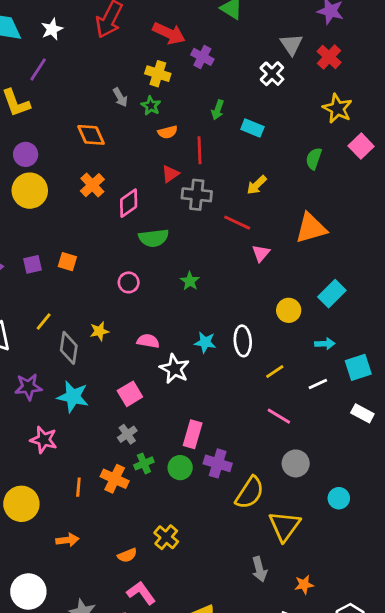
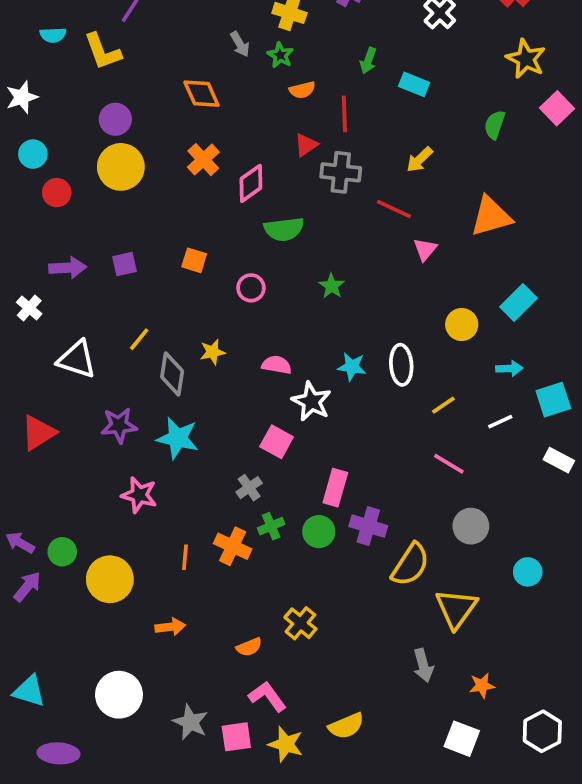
orange square: (67, 262) -> (194, 260), moved
pink square: (130, 394) -> (277, 442), moved, turned -30

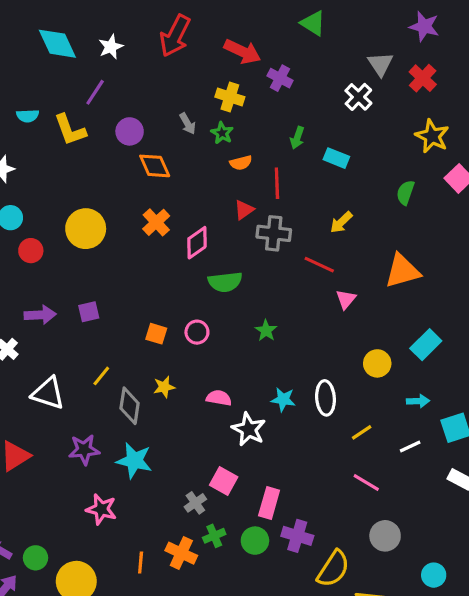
purple circle: (115, 119) -> (130, 131), moved
orange square: (194, 260) -> (156, 334), moved
pink square: (277, 442) -> (224, 481), moved

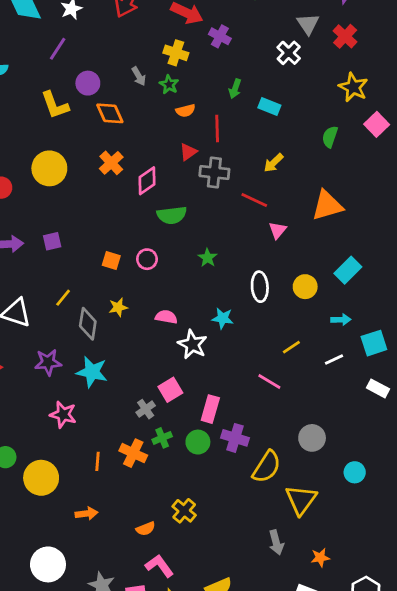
yellow L-shape: (70, 130) -> (55, 105), moved
white ellipse: (325, 398) -> (260, 287), moved
pink square: (224, 481) -> (170, 390), turned 30
pink line: (366, 483) -> (269, 382), moved

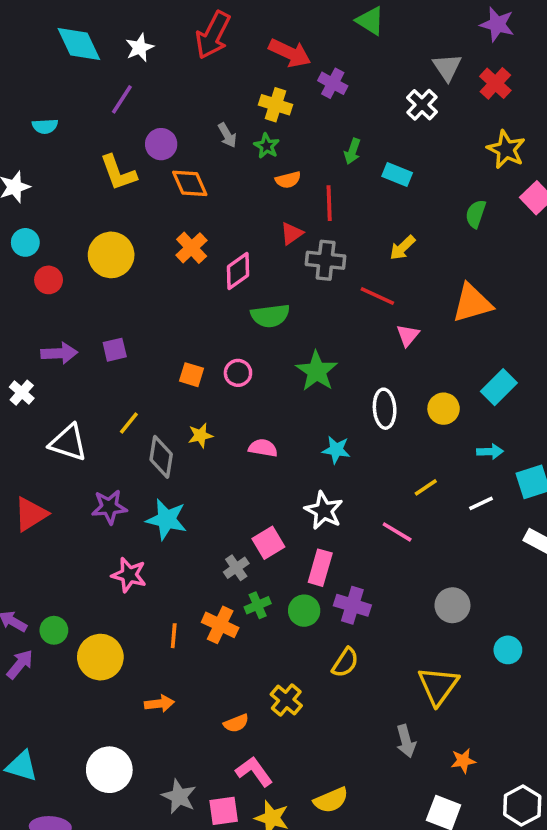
green star: (208, 258) -> (317, 371), size x1.6
white star: (192, 344) -> (324, 511), moved
yellow semicircle: (267, 467) -> (345, 662), moved, size x0.7

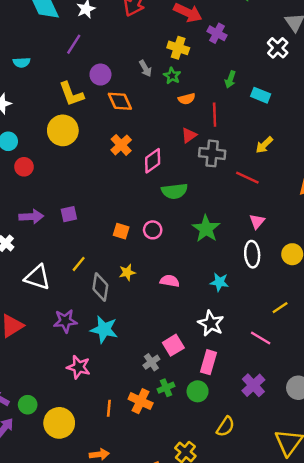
yellow circle: (111, 255) -> (63, 130), moved
pink triangle: (408, 335) -> (257, 221), moved
purple cross: (352, 605) -> (253, 385), moved, turned 30

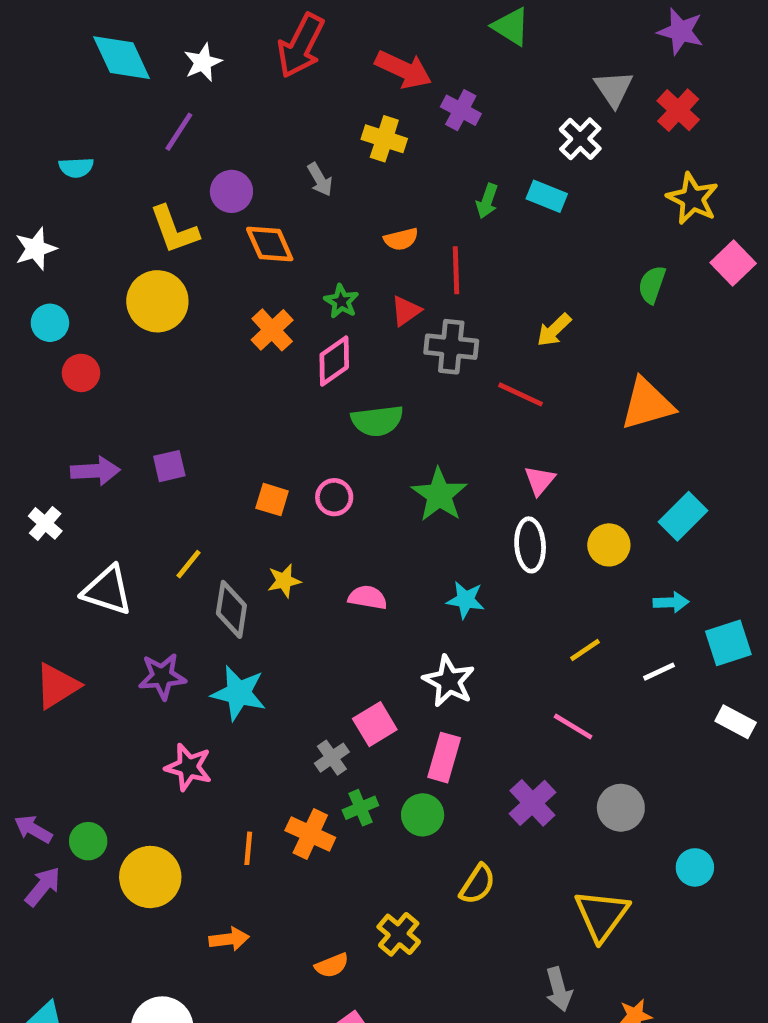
green star: (172, 76) -> (341, 301), moved
cyan rectangle: (261, 95) -> (547, 196), moved
pink line: (261, 338) -> (573, 726), moved

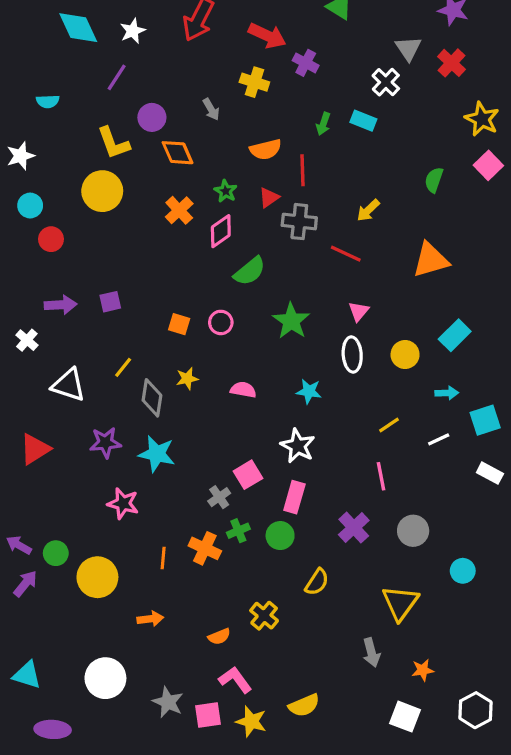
yellow star: (693, 199) -> (482, 119), moved
orange semicircle: (401, 239) -> (266, 149), size x1.4
green semicircle: (377, 421) -> (250, 271), turned -32
pink line: (573, 726) -> (381, 476), turned 48

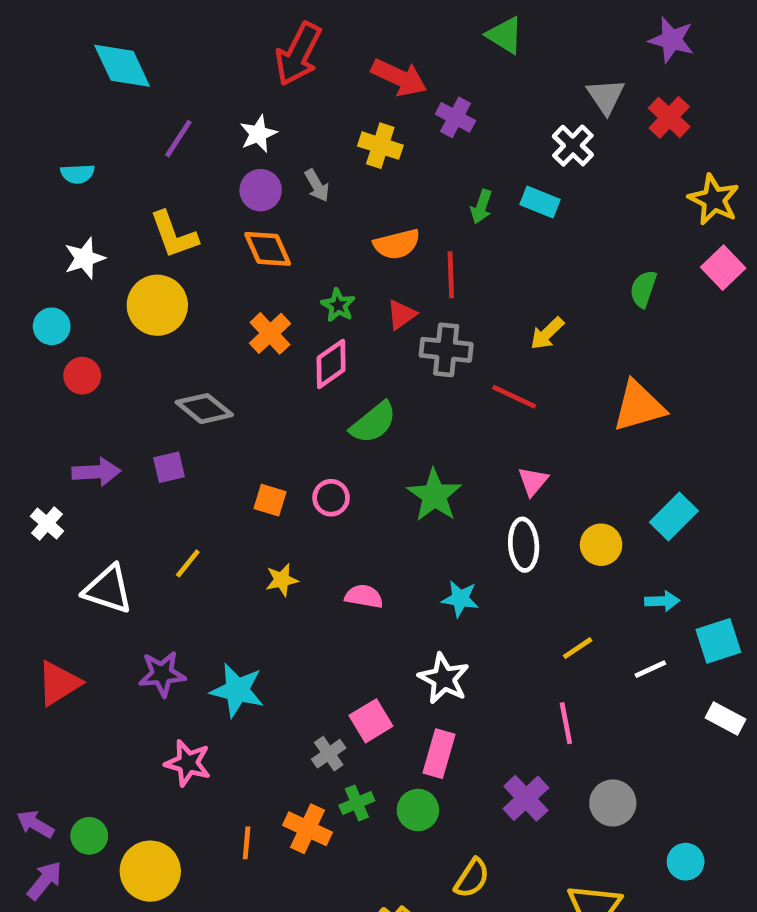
white star: (133, 31) -> (258, 134), moved
purple circle: (152, 117) -> (261, 190), moved
white star: (21, 156) -> (85, 258), moved
gray diamond: (152, 398) -> (204, 409), moved, turned -60

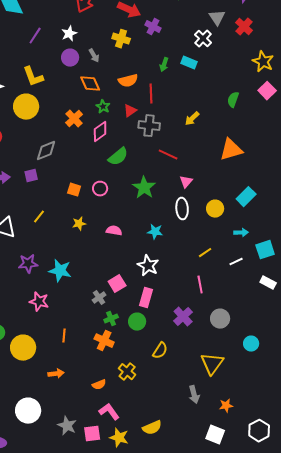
orange diamond: (268, 249) -> (90, 84), moved
red line: (514, 397) -> (168, 155), moved
gray diamond: (204, 409) -> (46, 151), turned -60
orange cross: (308, 829) -> (104, 341), moved

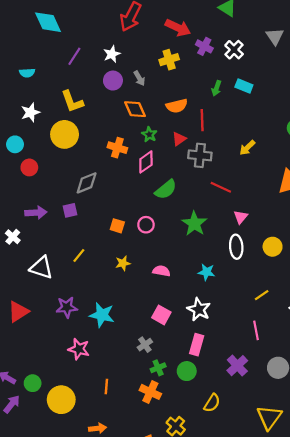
yellow cross: (121, 39) -> (169, 60), turned -36
white cross: (203, 39) -> (234, 50), moved
orange cross: (74, 119) -> (117, 148), turned -30
pink square: (117, 284) -> (161, 315), moved, turned -30

